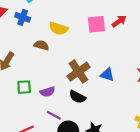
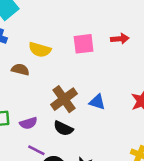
red arrow: (119, 21) -> (120, 39), moved, turned 32

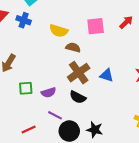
red arrow: (120, 39) -> (126, 22), turned -40
brown semicircle: (20, 69) -> (73, 47), moved

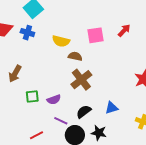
blue triangle: (107, 75) -> (111, 108), moved, turned -32
black semicircle: (78, 97) -> (84, 112), moved, turned 119

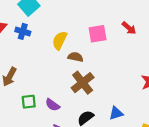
red arrow: (124, 30) -> (129, 28), turned 88
yellow semicircle: (61, 41) -> (60, 40), turned 102
purple semicircle: (54, 100) -> (53, 105), turned 56

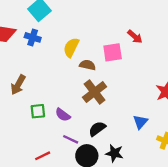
red arrow: (129, 28) -> (135, 37), moved
pink square: (98, 34) -> (113, 52), moved
blue triangle: (116, 113) -> (140, 122), moved, turned -32

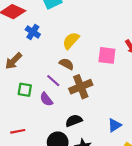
blue cross: (33, 37) -> (33, 32), moved
brown semicircle: (87, 65) -> (66, 64), moved
purple line: (71, 139) -> (53, 81), moved

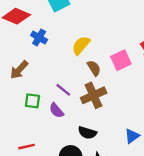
pink square: (107, 55) -> (121, 60), turned -30
brown semicircle: (66, 64) -> (94, 68), moved, turned 32
black semicircle: (74, 121) -> (87, 133), turned -140

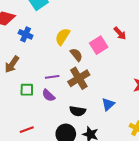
purple line: (63, 90) -> (52, 77), turned -40
blue triangle: (132, 136) -> (108, 104), moved

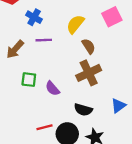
pink square: (99, 45) -> (112, 17), moved
purple line: (52, 77) -> (44, 40), moved
red line: (27, 130) -> (45, 127), moved

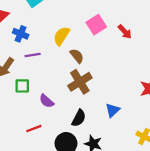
green square: (29, 80) -> (22, 86), moved
black semicircle: (83, 110) -> (79, 118), turned -72
red line: (45, 127) -> (34, 129), moved

